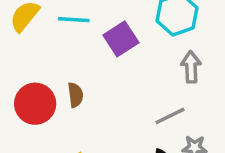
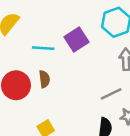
cyan line: (74, 20) -> (43, 48), moved

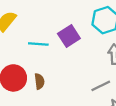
brown semicircle: (44, 79) -> (39, 81), moved

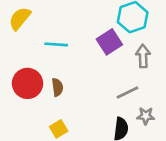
purple square: (69, 36) -> (109, 42), moved

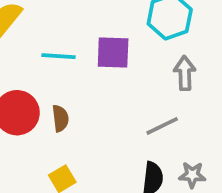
purple square: (109, 42) -> (113, 52), moved, turned 35
gray star: (146, 116) -> (192, 175), moved

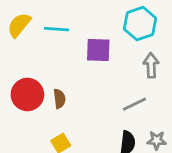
cyan line: (58, 56) -> (57, 29), moved

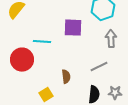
cyan line: (57, 29) -> (42, 42), moved
brown semicircle: (59, 99) -> (66, 77), moved

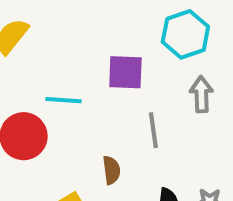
gray line: (99, 67) -> (153, 130), moved, turned -72

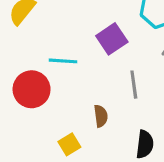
purple square: (125, 72) -> (112, 39), turned -36

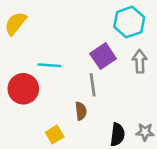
purple square: (112, 39) -> (103, 56), moved
gray line: (134, 85) -> (93, 85), moved

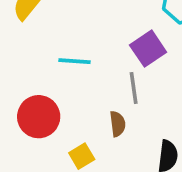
red circle: (23, 89) -> (39, 117), moved

